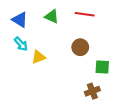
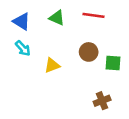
yellow triangle: (38, 57) -> (52, 65), moved
green square: (102, 67) -> (113, 63), moved

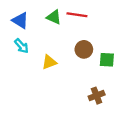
red line: (93, 15) -> (77, 15), moved

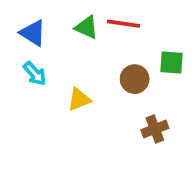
green square: (107, 60) -> (172, 62), moved
brown cross: (97, 96) -> (155, 129), moved

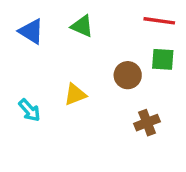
red line: (123, 24) -> (159, 21), moved
cyan arrow: (35, 74) -> (29, 110), moved

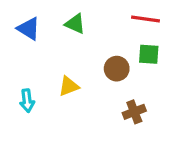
cyan arrow: (29, 110) -> (27, 101), turned 35

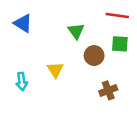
green triangle: (75, 24) -> (76, 31), moved, turned 30
yellow triangle: (69, 86) -> (55, 70), turned -42

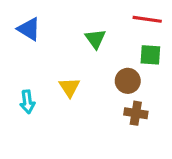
brown circle: (94, 56) -> (128, 81), moved
brown cross: (108, 90) -> (136, 113), turned 30

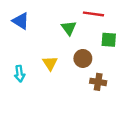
red line: (147, 19) -> (93, 14), moved
brown circle: (128, 81) -> (83, 58), moved

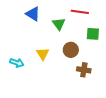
blue triangle: (21, 21) -> (33, 14), moved
cyan arrow: (20, 74) -> (17, 63), turned -64

